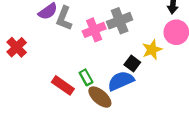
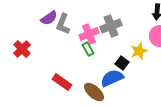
green rectangle: (86, 77) -> (88, 49), moved

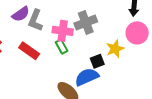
pink cross: (89, 34) -> (63, 31), turned 30
black square: (122, 63) -> (97, 61), turned 32
red rectangle: (62, 82) -> (29, 51), moved

